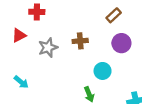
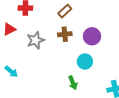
brown rectangle: (114, 15) -> (65, 11), moved
purple circle: (121, 43) -> (92, 36), moved

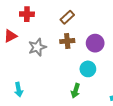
cyan arrow: (11, 72) -> (19, 90), moved, turned 40
green arrow: (73, 83) -> (76, 91), turned 40

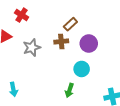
red cross: (27, 14) -> (22, 15), turned 32
brown rectangle: (67, 17) -> (70, 24), moved

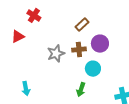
brown cross: (61, 41) -> (79, 50), moved
gray star: (32, 48) -> (56, 54), moved

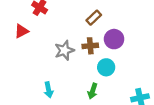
cyan arrow: (26, 89) -> (49, 90), moved

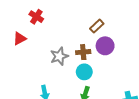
brown rectangle: (94, 18) -> (97, 26), moved
cyan circle: (106, 67) -> (84, 72), moved

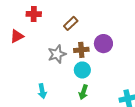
red cross: (36, 17) -> (34, 14), turned -32
brown rectangle: (97, 26) -> (71, 23), moved

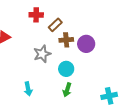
red cross: (34, 14) -> (36, 15), moved
brown cross: (81, 50) -> (66, 40), moved

